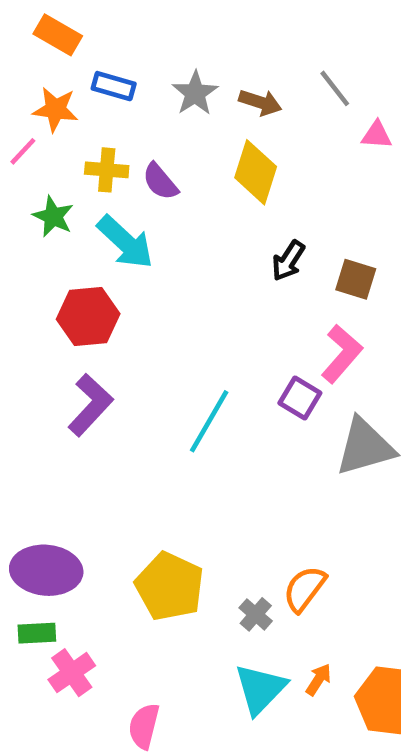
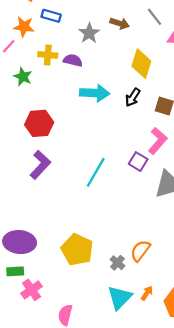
gray star: (195, 93) -> (89, 33), moved
yellow diamond: (256, 172) -> (141, 64), moved
purple semicircle: (160, 182) -> (73, 60), turned 144
cyan arrow: (125, 242) -> (95, 93), moved, turned -40

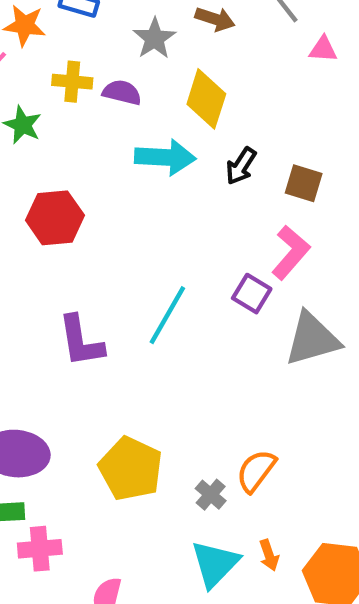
yellow diamond: (141, 64) -> (206, 99), moved
purple L-shape: (40, 165) -> (81, 341), moved, turned 128
pink cross: (32, 290) -> (40, 549), turned 30
orange arrow: (147, 293) -> (269, 555), turned 128

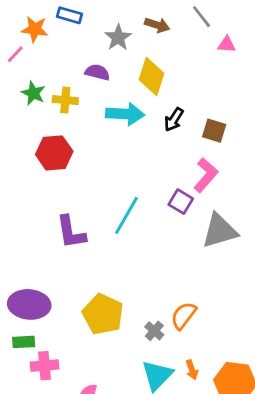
yellow cross: (72, 82) -> (65, 100), moved

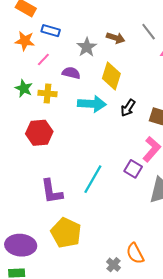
pink line: (15, 54) -> (43, 59), moved
yellow pentagon: (103, 314) -> (66, 233), moved
orange semicircle: (184, 316) -> (135, 253), turned -65

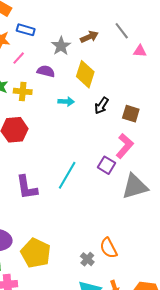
brown arrow: (116, 38) -> (89, 37), turned -42
cyan arrow: (92, 104) -> (66, 102), size x0.6
yellow pentagon: (66, 233) -> (36, 253), moved

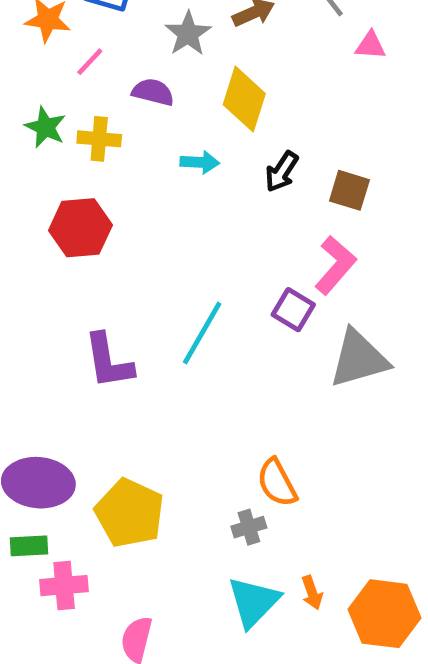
orange semicircle: (109, 248) -> (277, 483), moved
gray cross: (87, 259) -> (249, 527), turned 32

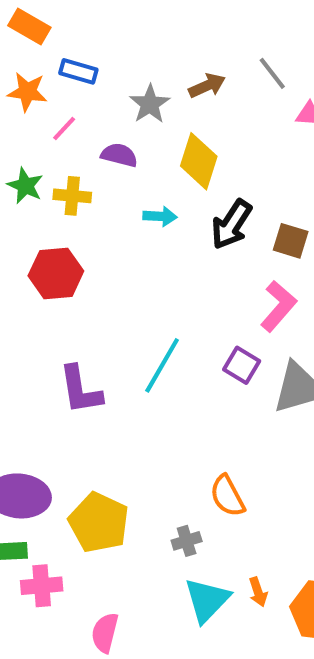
black arrow: (282, 172) -> (231, 224), size x1.4
purple square: (293, 310) -> (242, 365), moved
gray cross: (249, 527) -> (187, 541), moved

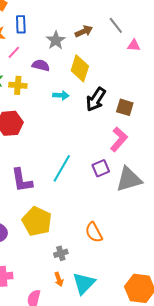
blue rectangle: (78, 71) -> (21, 24), turned 72
purple square: (242, 365) -> (101, 168), turned 36
yellow pentagon: (99, 522) -> (37, 221), moved
gray cross: (187, 541) -> (61, 253), moved
orange arrow: (258, 592) -> (59, 279), moved

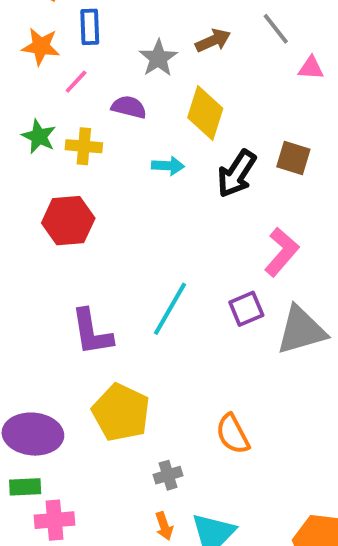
brown square: (125, 107) -> (293, 158), moved

